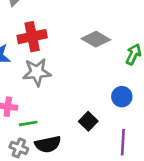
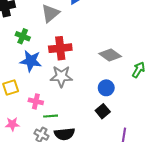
blue circle: (122, 97) -> (106, 88), moved
black square: (88, 121) -> (103, 111), moved

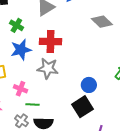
gray diamond: (110, 55) -> (102, 22), moved
blue star: (31, 61) -> (21, 50), turned -30
black square: (103, 111) -> (82, 107), size x1.5

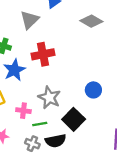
gray star: (48, 68) -> (49, 98), moved, turned 30
black square: (82, 107) -> (74, 119), moved

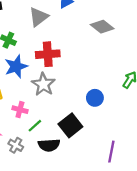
gray star: (49, 98) -> (43, 84), moved
green line: (40, 124) -> (35, 126), turned -40
gray cross: (32, 144) -> (16, 145), moved

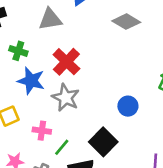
gray triangle: (39, 17) -> (50, 19), turned 35
red cross: (48, 54) -> (66, 62), turned -35
blue star: (16, 66) -> (31, 81), turned -30

